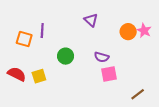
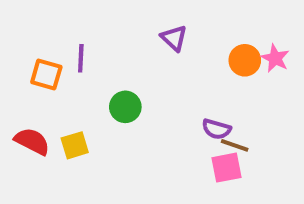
purple semicircle: (102, 57) -> (216, 129), moved
pink square: (109, 74) -> (227, 168), moved
brown line: (138, 94) -> (235, 145), moved, turned 56

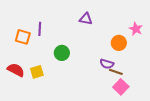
purple triangle: (174, 38) -> (86, 19), turned -32
orange circle: (245, 60) -> (119, 43), moved
pink square: (227, 168) -> (121, 87), moved, turned -35

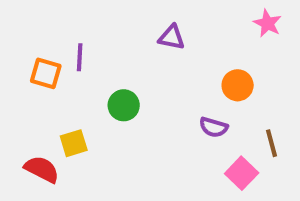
pink star: (136, 29) -> (268, 23), moved
red semicircle: (16, 70) -> (42, 169), moved
brown line: (116, 72) -> (272, 143), moved, turned 56

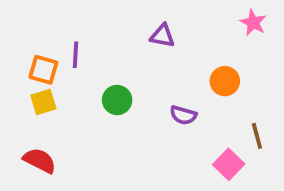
purple semicircle: (214, 127) -> (183, 115), moved
yellow square: (74, 143) -> (43, 102), moved

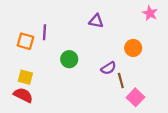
yellow square: (43, 102) -> (25, 77), moved, turned 32
purple semicircle: (183, 115) -> (108, 68), turned -48
brown line: (257, 136) -> (121, 81), moved

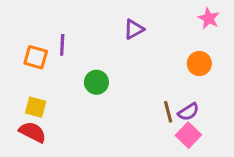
purple triangle: (96, 21) -> (134, 29), turned -40
orange circle: (133, 48) -> (199, 64), moved
purple semicircle: (108, 68) -> (188, 112), moved

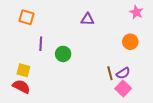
purple triangle: (134, 29) -> (88, 19), turned 32
purple line: (62, 45) -> (41, 44), moved
orange square: (36, 57) -> (26, 17), moved

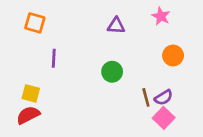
pink star: (136, 12) -> (161, 16), moved
green circle: (63, 54) -> (112, 72), moved
red semicircle: (21, 86) -> (28, 115), turned -54

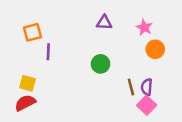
pink star: (161, 16) -> (144, 27), moved
orange square: (35, 23) -> (32, 32), moved, turned -30
purple semicircle: (164, 97) -> (147, 87), turned 126

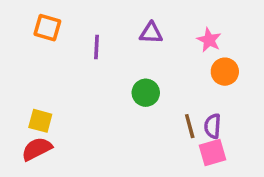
orange square: (32, 32) -> (47, 28), moved, turned 30
purple line: (48, 52) -> (97, 47), moved
pink square: (147, 105) -> (213, 152), turned 30

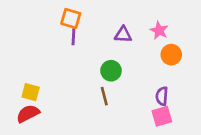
orange square: (47, 28) -> (71, 18), moved
purple triangle: (151, 33) -> (123, 35), moved
brown line: (190, 126) -> (104, 96), moved

